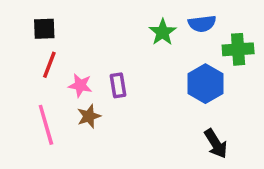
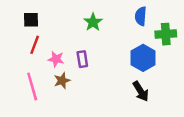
blue semicircle: (202, 24) -> (141, 16), turned 102
green star: (163, 32) -> (93, 22), moved
black arrow: (216, 144) -> (141, 91), moved

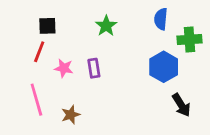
black square: (31, 20) -> (47, 26), moved
brown star: (62, 81) -> (71, 115), moved
black arrow: (141, 91) -> (181, 105), moved

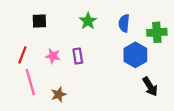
blue semicircle: (161, 19) -> (124, 23), moved
red line: (39, 52) -> (22, 55), moved

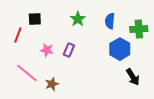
red line: (22, 55) -> (18, 35), moved
purple rectangle: (78, 56) -> (69, 50), turned 32
pink line: (30, 82) -> (27, 73), turned -35

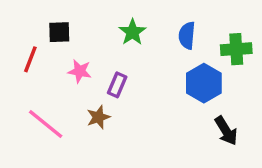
pink star: (47, 50) -> (80, 71), moved
brown star: (52, 84) -> (98, 117), moved

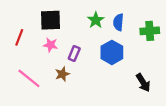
black square: (59, 32) -> (50, 20), moved, size x1.5
green star: (132, 32) -> (96, 20), moved
blue hexagon: (204, 83) -> (112, 52), moved

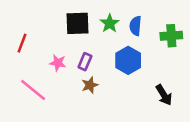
black square: (50, 20) -> (78, 23), moved
pink star: (50, 45) -> (58, 63), moved
brown star: (62, 74) -> (90, 85), moved

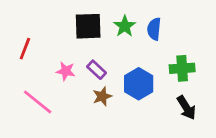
green cross: (171, 36) -> (182, 68), moved
blue hexagon: (128, 60) -> (139, 84), moved
purple rectangle: (85, 62) -> (97, 70), turned -70

